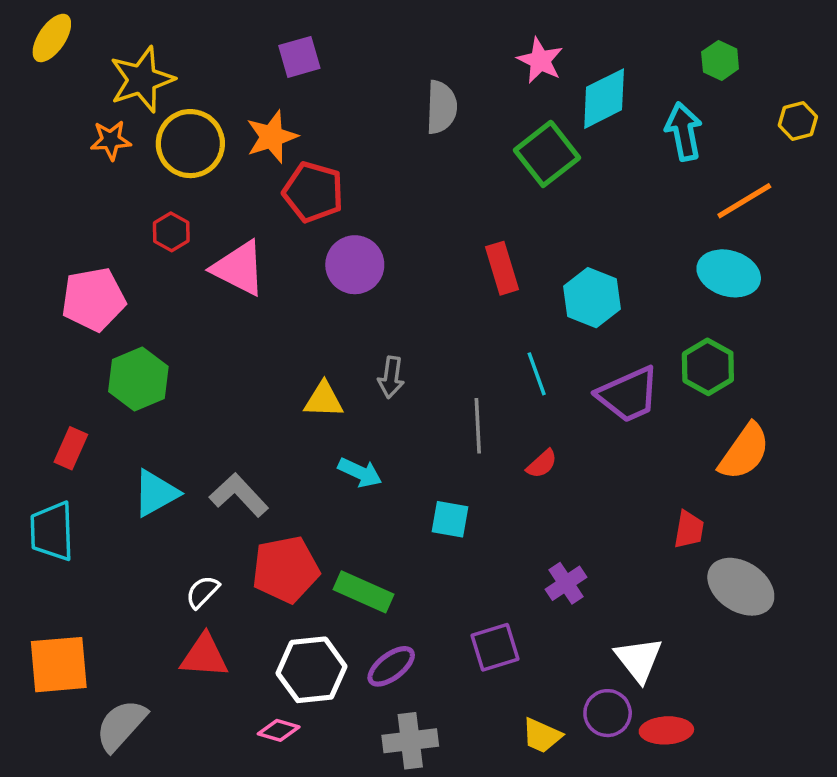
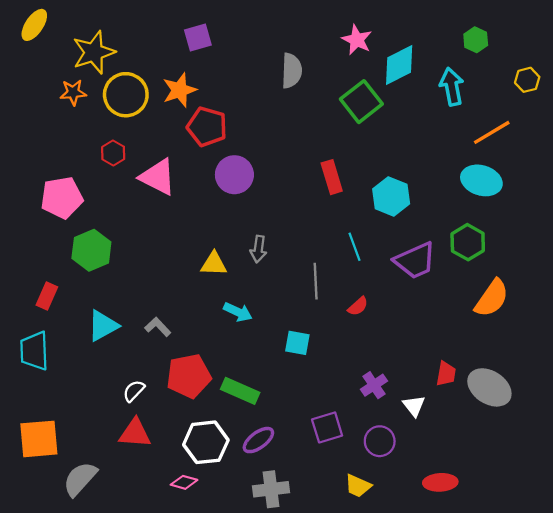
gray L-shape: (239, 495) -> (158, 327), size x0.7
red trapezoid: (689, 530) -> (446, 374), moved
white triangle: (639, 659) -> (414, 406), moved, size x0.7
purple circle: (608, 713) -> (380, 441), moved

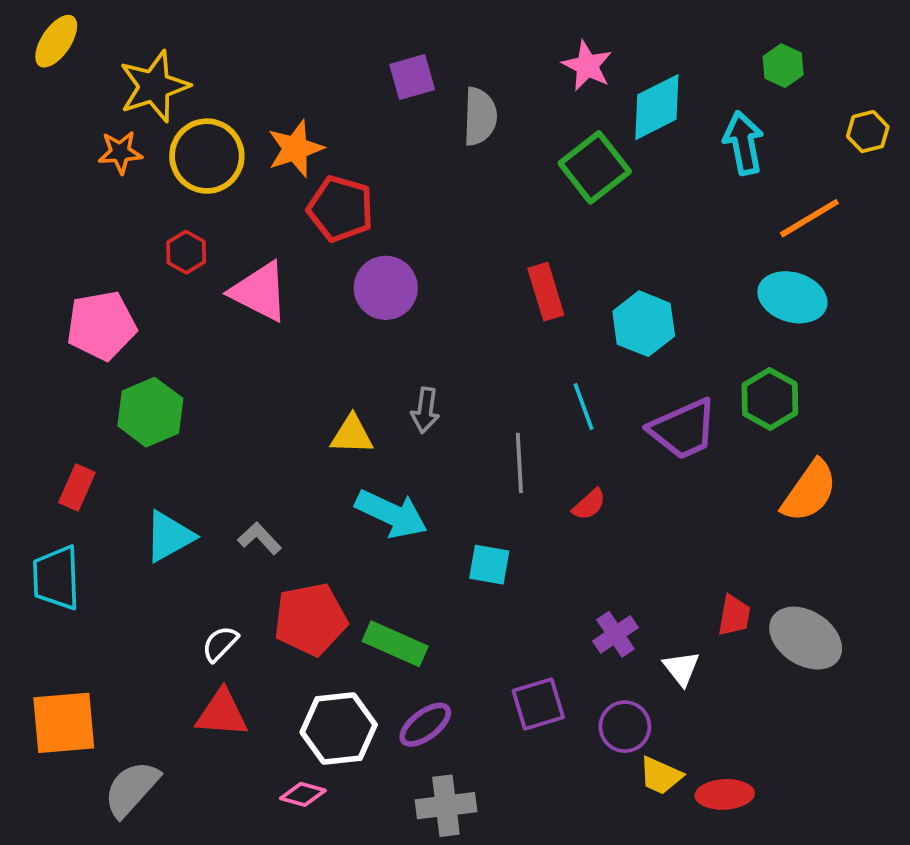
purple square: (198, 38) -> (412, 77), moved
cyan arrow: (238, 312) -> (391, 514), size x1.5
yellow trapezoid: (358, 486) -> (661, 776), moved

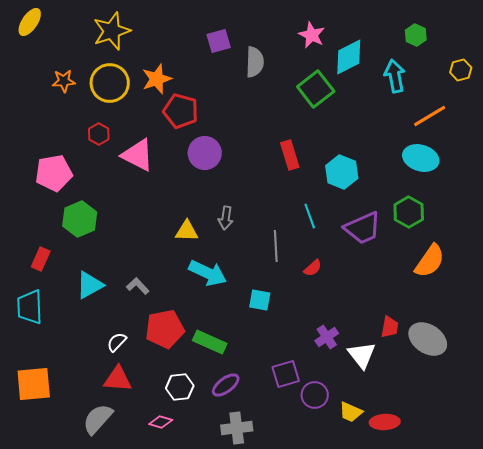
yellow star: (154, 86) -> (112, 31), moved
white triangle: (681, 668) -> (362, 355), size x1.4
purple circle: (625, 727) -> (315, 395), moved
white hexagon: (339, 728) -> (180, 387), size x0.7
gray semicircle: (132, 789) -> (98, 419), moved

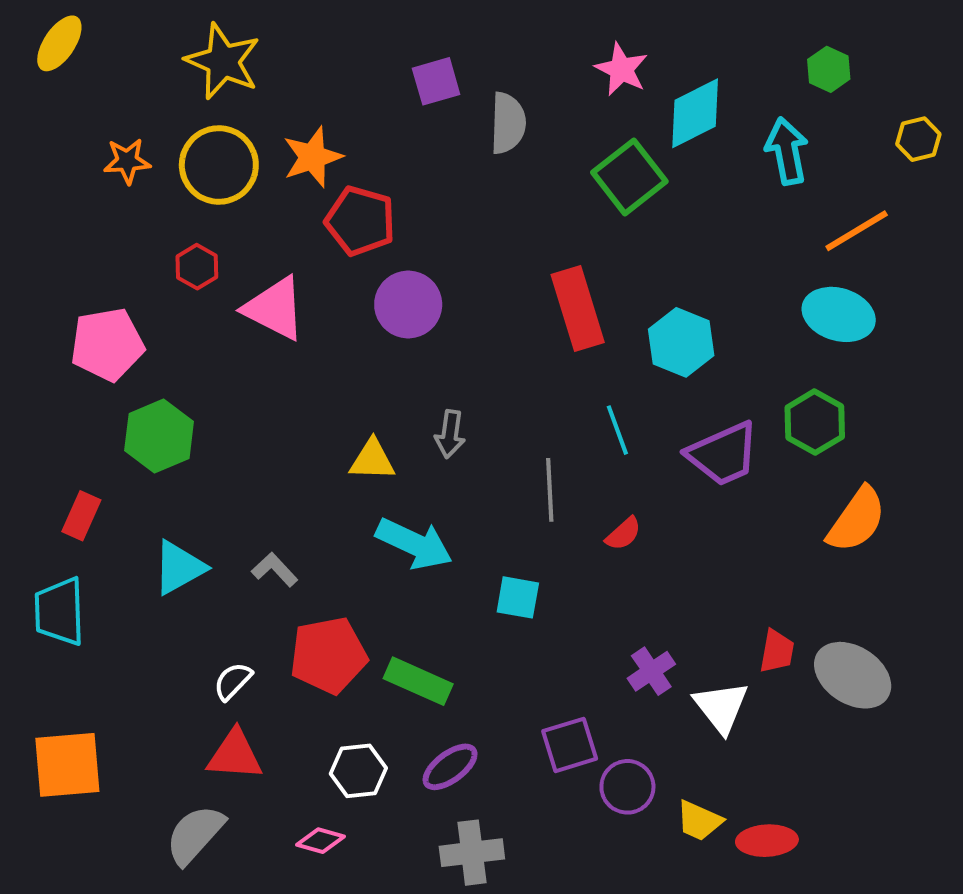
yellow star: (112, 31) -> (223, 61), turned -30
red rectangle: (290, 155) -> (578, 308), size x1.4

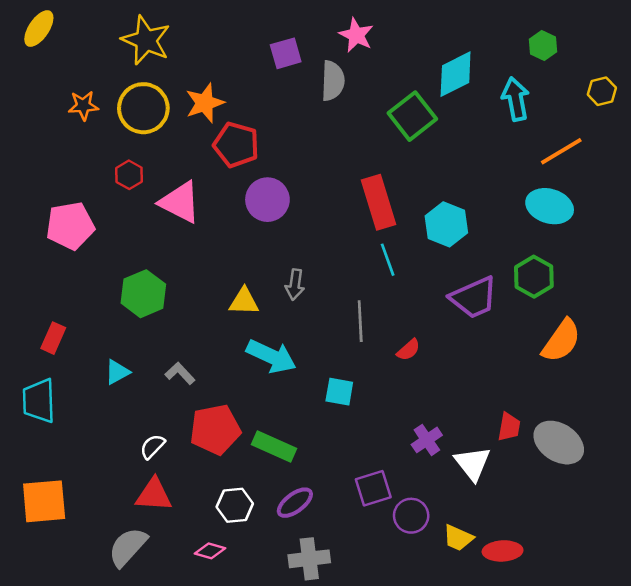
pink star: (621, 69) -> (356, 35), moved
cyan line: (617, 430) -> (388, 260), moved
green hexagon: (159, 436) -> (143, 294), moved
cyan triangle: (179, 568) -> (117, 372), size x0.7

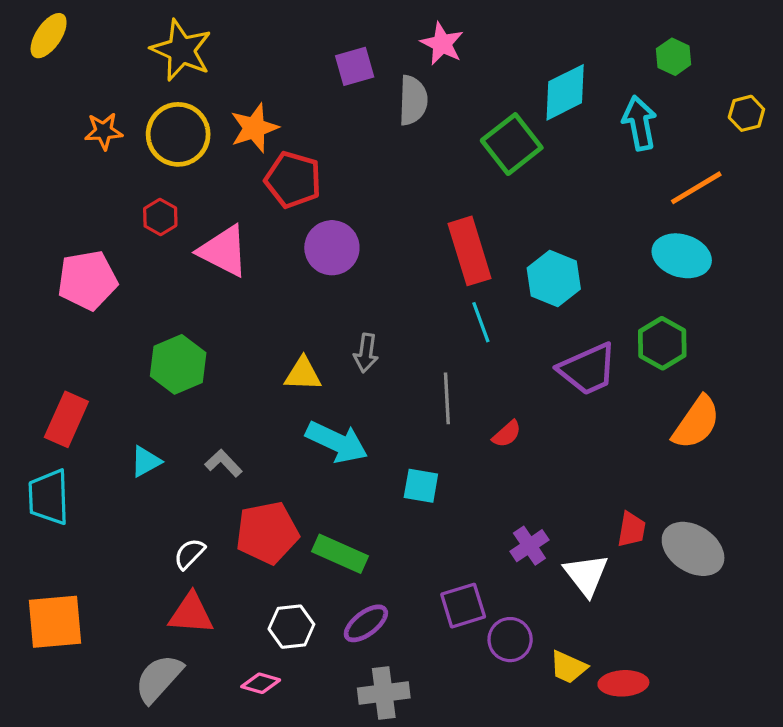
red rectangle: (53, 338) -> (66, 419), size x1.4

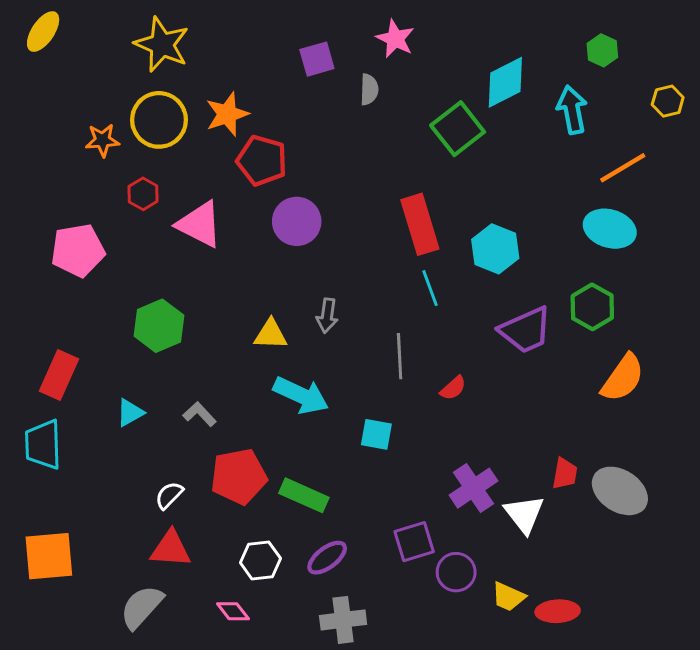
gray semicircle: (413, 100) -> (369, 89), size x0.7
orange star: (104, 131) -> (102, 140), moved
purple cross: (529, 546) -> (473, 488), size x1.4
pink diamond: (261, 683) -> (233, 611), turned 36

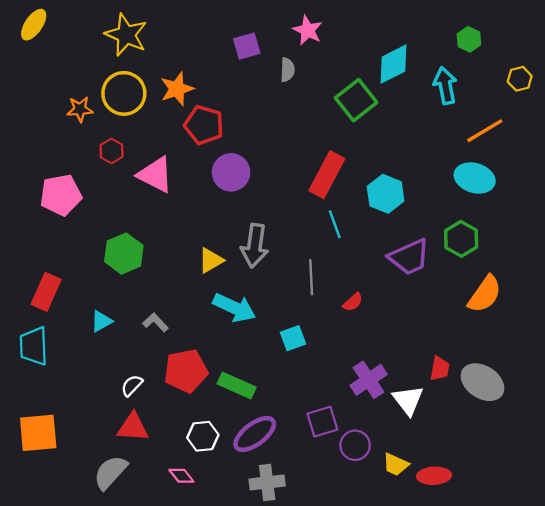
red rectangle: (420, 224) -> (327, 175), turned 45
gray arrow: (327, 316) -> (255, 246), size x1.6
yellow triangle: (271, 334) -> (211, 260), turned -32
cyan square: (376, 434) -> (293, 338), turned -30
purple ellipse: (327, 558) -> (255, 434), size x1.4

